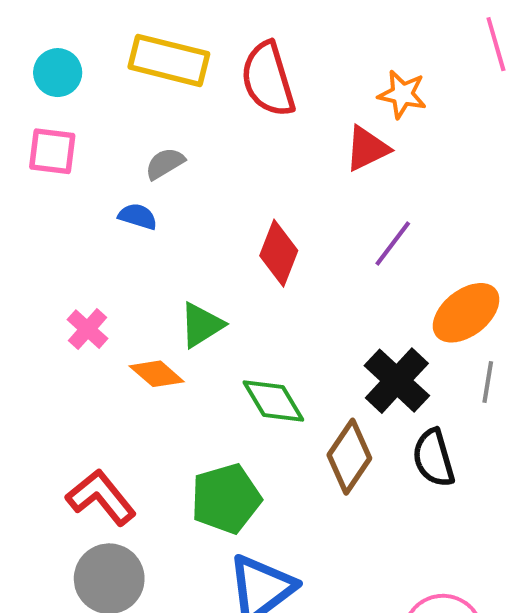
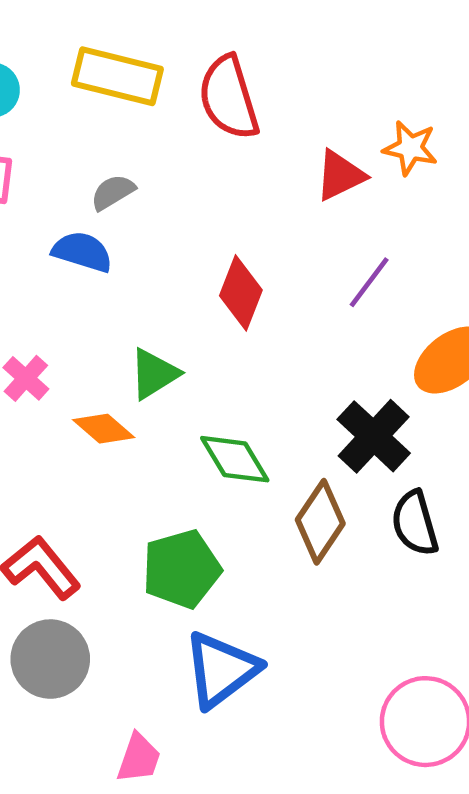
orange star: (402, 94) -> (410, 148), moved
blue semicircle: (138, 216) -> (82, 252), size x1.4

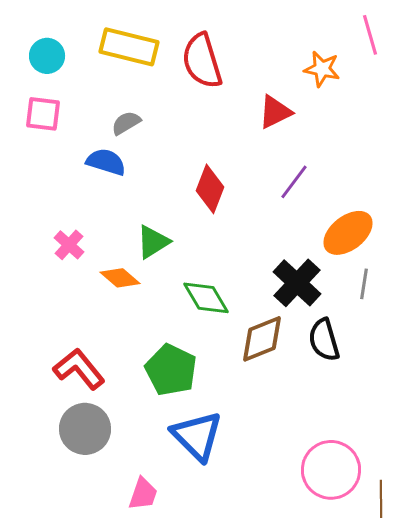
orange star: (410, 148) -> (322, 69), moved
brown diamond: (320, 522) -> (262, 339), turned 34
green pentagon: (181, 569) -> (171, 370), turned -30
blue triangle: (221, 670) -> (197, 436), turned -38

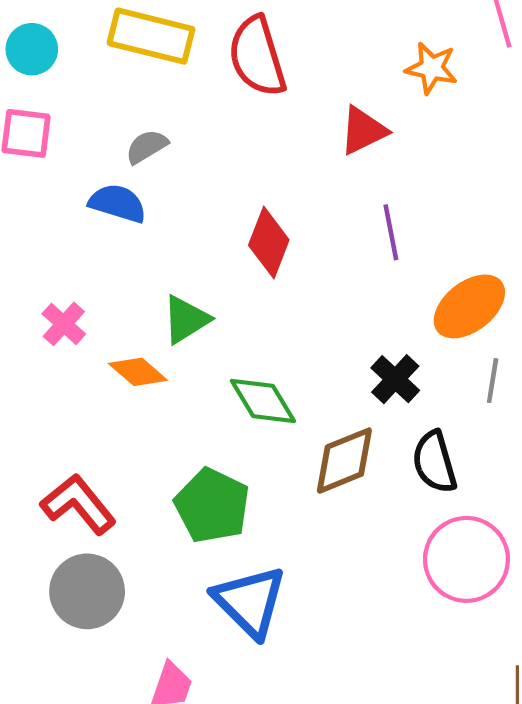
purple line: (294, 182) -> (391, 232), turned -48
black cross: (297, 283) -> (395, 379), size x0.7
pink circle: (331, 470) -> (466, 559), moved

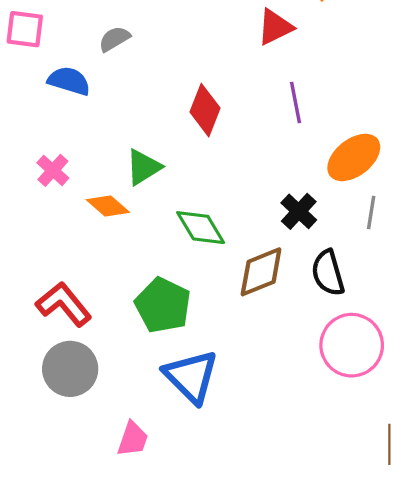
blue semicircle: (118, 203) -> (69, 81), moved

